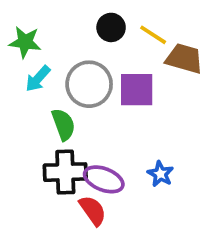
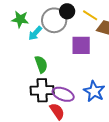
cyan arrow: (38, 79) -> (35, 33), moved
gray circle: (89, 84) -> (54, 20), moved
blue star: (160, 174) -> (94, 91), size x1.5

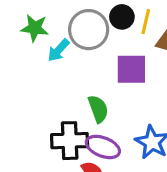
black circle: (67, 11) -> (122, 17), moved
yellow line: (90, 15) -> (146, 22), turned 70
green semicircle: (41, 64) -> (98, 109), moved

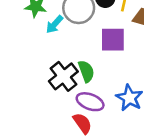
black cross: (70, 141) -> (63, 76), moved, turned -36

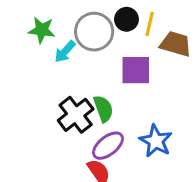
purple ellipse: (90, 102) -> (108, 146), turned -60

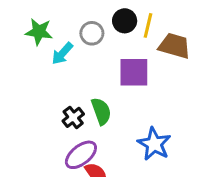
gray circle: (94, 32) -> (92, 33), size x0.6
black cross: (76, 115) -> (73, 117), size x0.6
purple ellipse: (108, 146) -> (81, 155), moved

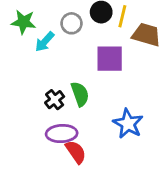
purple ellipse: (81, 155) -> (62, 134), turned 36

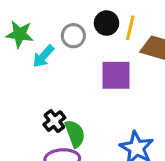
green semicircle: (80, 94) -> (75, 134), moved

